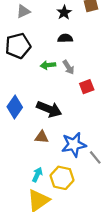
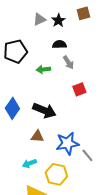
gray triangle: (23, 11) -> (39, 19), moved
gray arrow: (68, 67) -> (68, 62), moved
cyan arrow: (37, 175) -> (29, 163), moved, turned -136

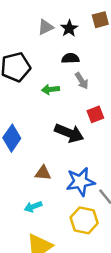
black arrow: (44, 110) -> (69, 133), moved
yellow hexagon: (56, 174) -> (84, 220), moved

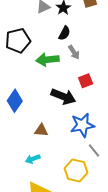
black semicircle: (70, 58) -> (64, 33), turned 120
green arrow: (50, 89) -> (48, 60), size x1.5
blue star: (80, 182) -> (82, 125), moved

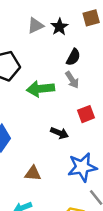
black semicircle: (64, 33) -> (73, 57), moved
black arrow: (63, 97) -> (59, 133), size x0.6

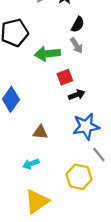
red square: (86, 114) -> (65, 77), moved
black arrow: (59, 133) -> (77, 95), moved, turned -42

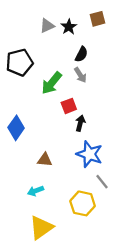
green arrow: (47, 54) -> (52, 83), turned -45
black arrow: (77, 95) -> (80, 123), turned -56
blue star: (86, 126) -> (89, 154), turned 30

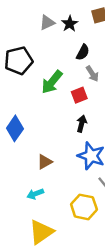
gray arrow: (80, 75) -> (92, 74), moved
red square: (69, 106) -> (79, 95), moved
brown triangle: (45, 160) -> (45, 162), turned -35

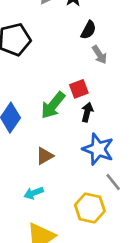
green arrow: (52, 82) -> (53, 105), moved
red square: (79, 95) -> (79, 89), moved

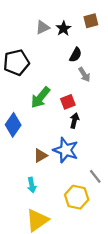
green arrow: (53, 105) -> (40, 98), moved
blue star: (98, 149) -> (66, 150), moved
cyan arrow: (34, 193) -> (32, 185), turned -80

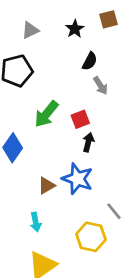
gray triangle: (43, 27) -> (30, 30), moved

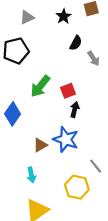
gray arrow: (100, 86) -> (94, 58), moved

